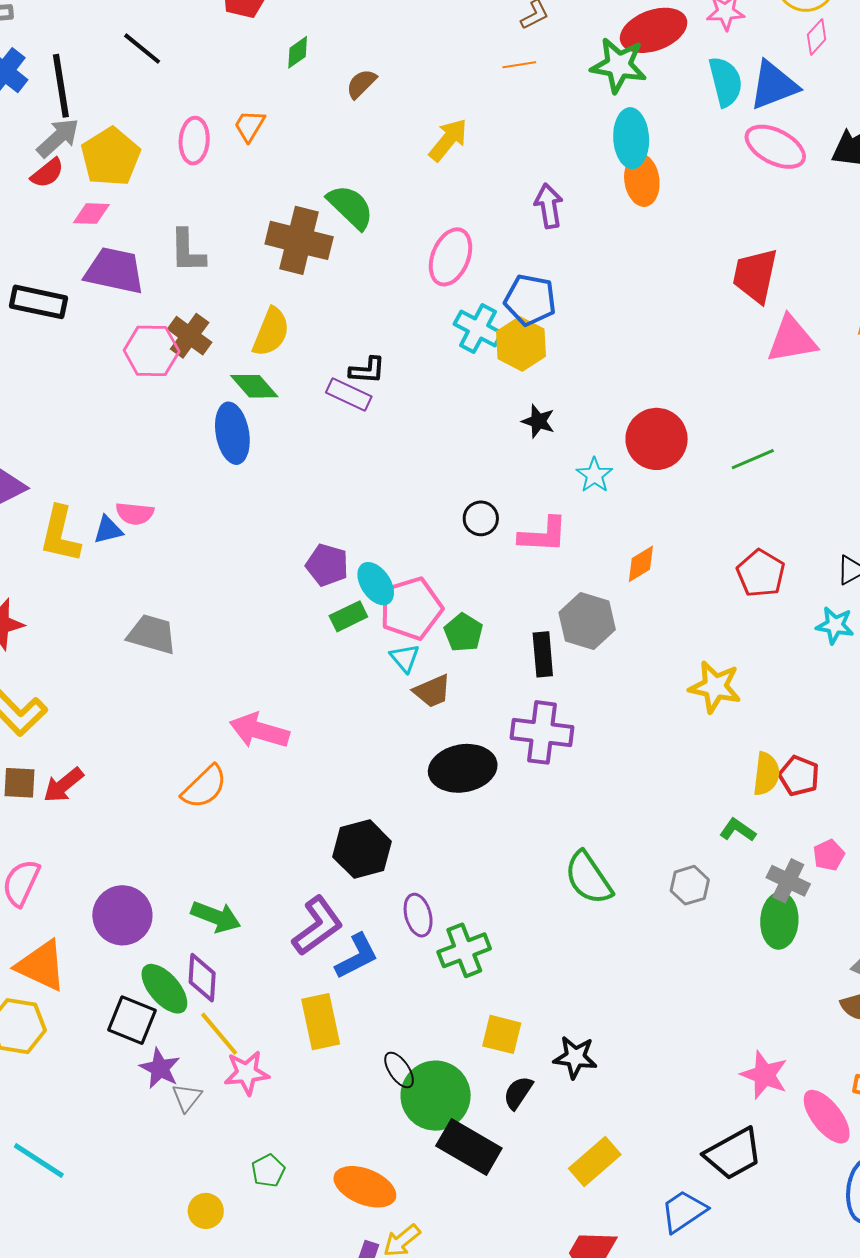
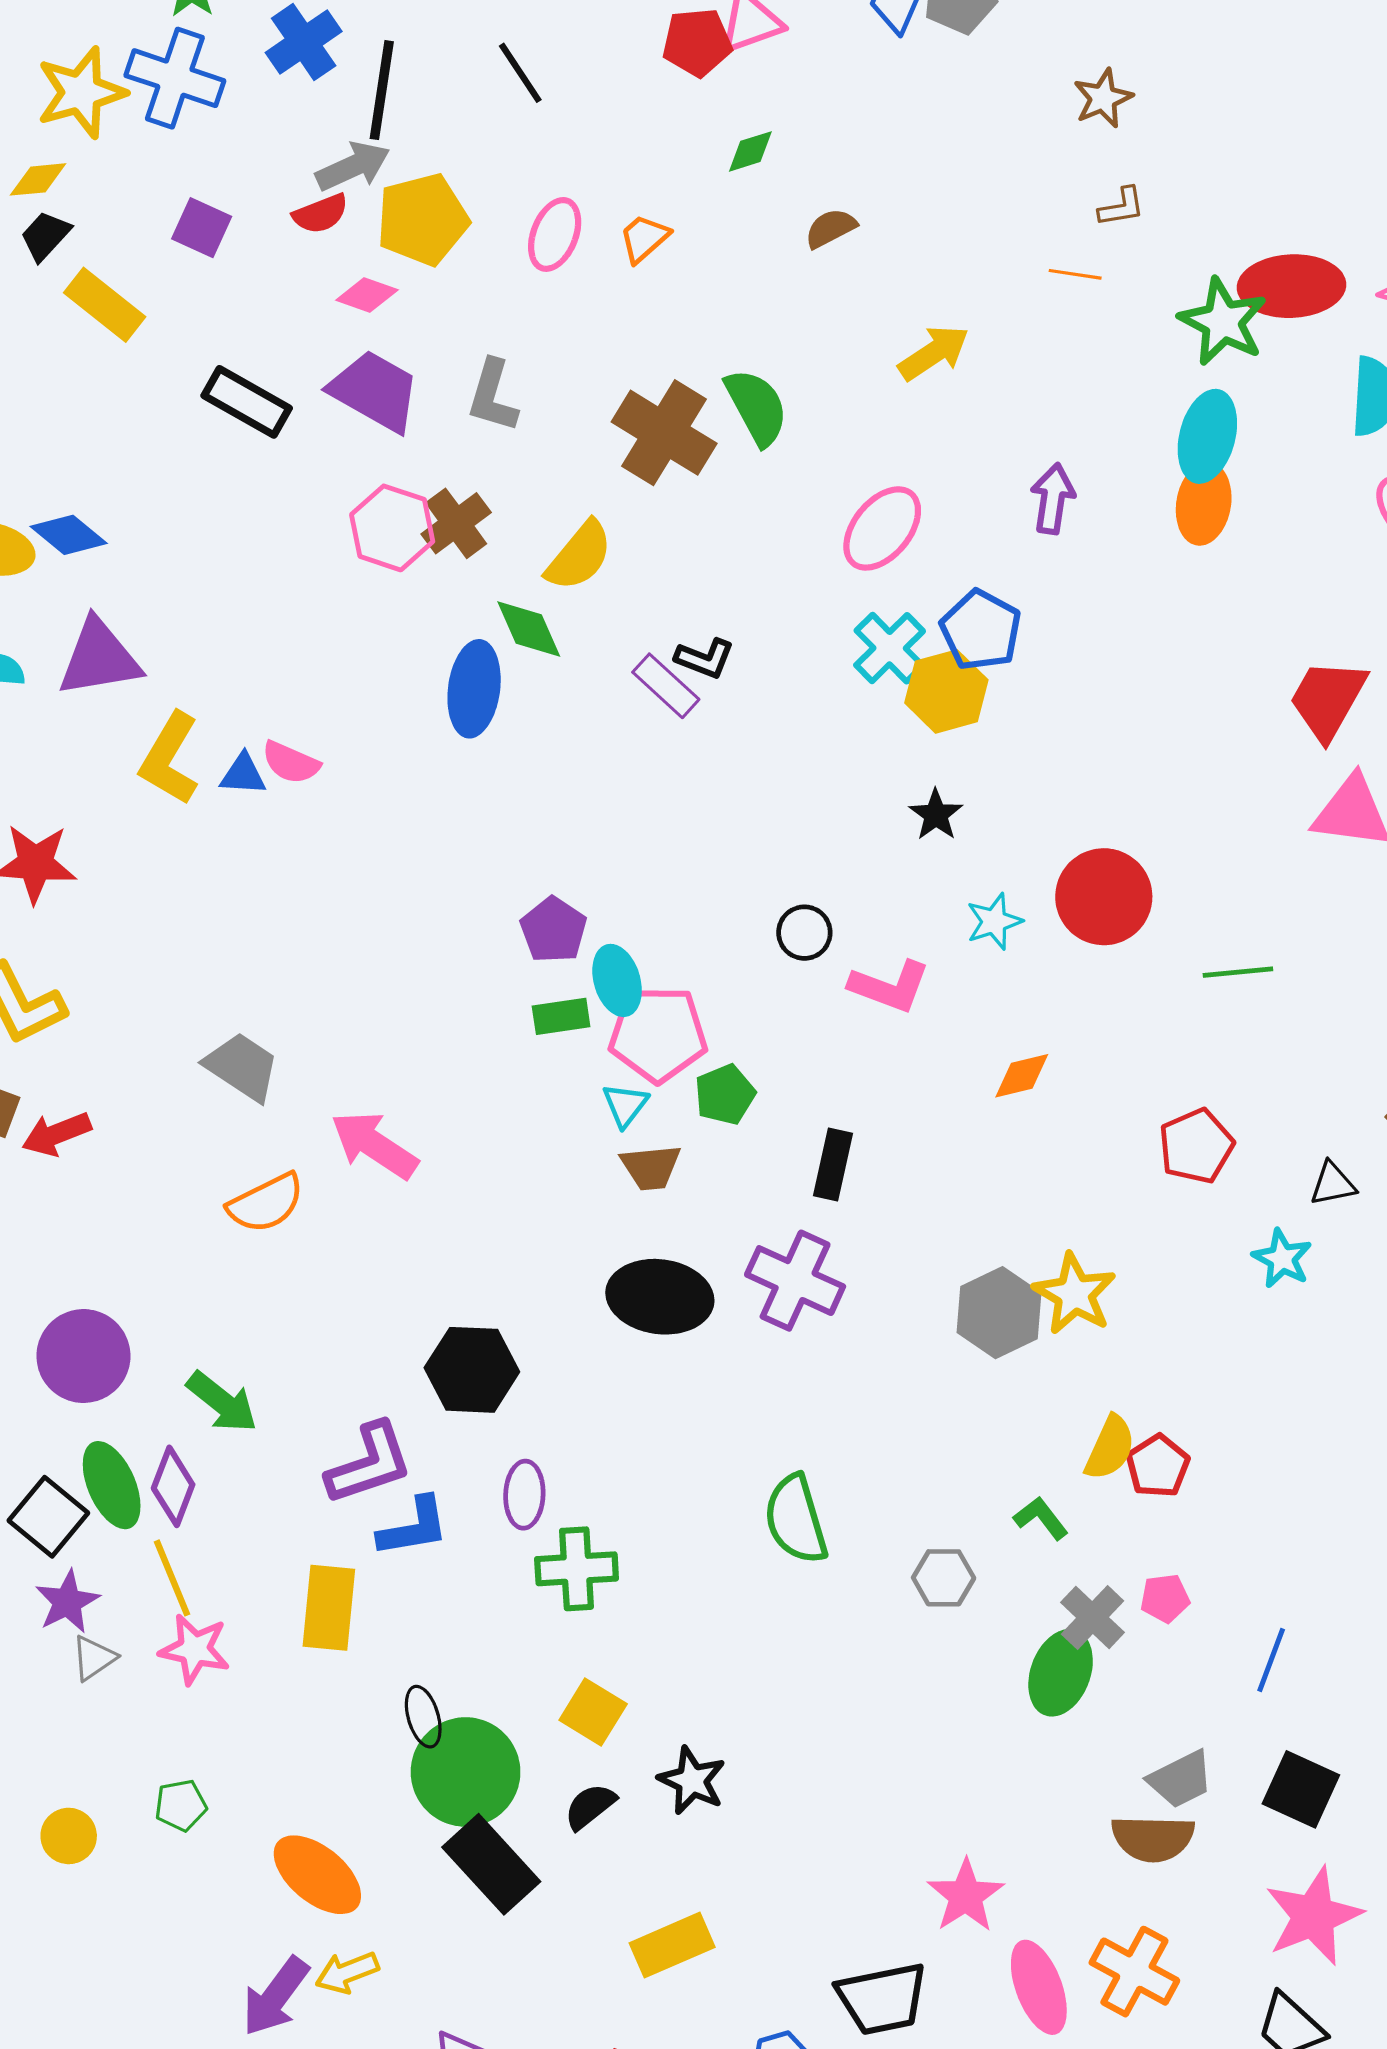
gray hexagon: (587, 621) -> (999, 1313), moved
gray trapezoid: (152, 634) -> (242, 1067), moved

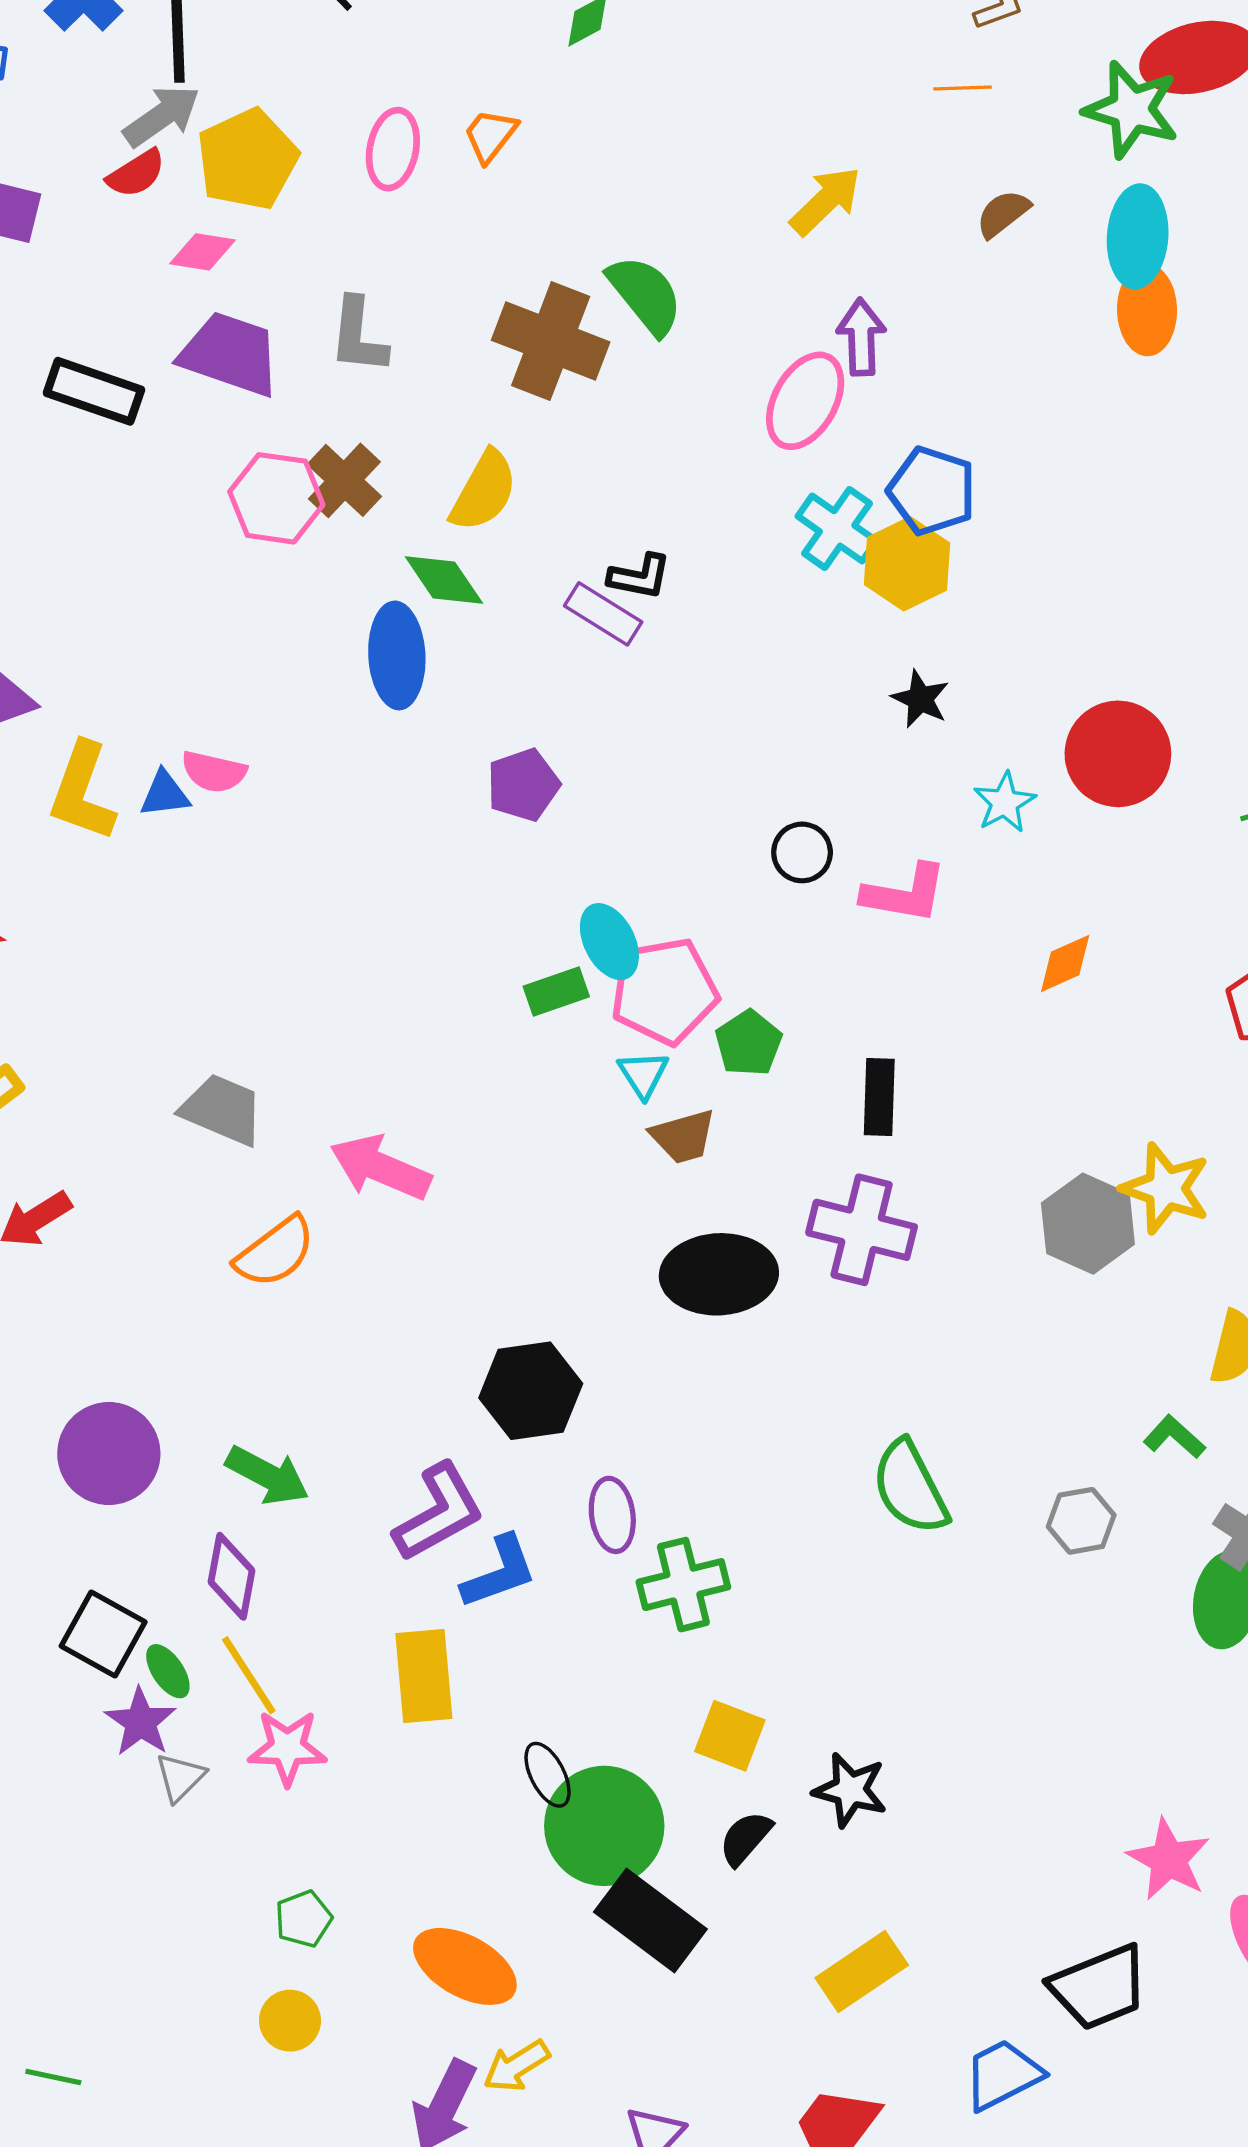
brown semicircle: (831, 228) -> (1003, 214), moved
purple arrow: (1053, 499) -> (861, 337), moved
purple pentagon: (553, 930) -> (523, 785), moved, turned 30
green ellipse: (112, 1485) -> (168, 1671), moved, size x0.6
yellow circle: (69, 1836) -> (290, 2021), moved

